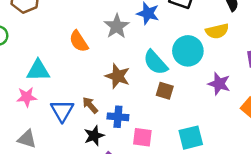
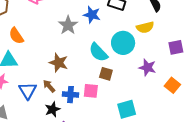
orange semicircle: (79, 41) -> (16, 36), moved
brown star: (118, 76) -> (59, 63), moved
pink square: (142, 137) -> (91, 91), moved

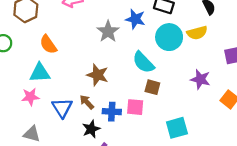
cyan circle: (123, 43) -> (169, 37), moved

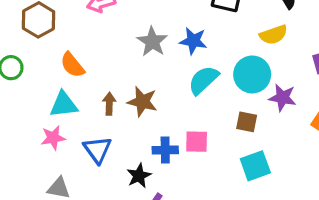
blue star: (135, 19) -> (193, 41), moved
cyan circle: (169, 37) -> (252, 74), moved
cyan semicircle: (143, 62) -> (203, 80), turned 95
brown square: (152, 87) -> (247, 122), moved
brown arrow: (87, 102) -> (109, 104), moved, turned 49

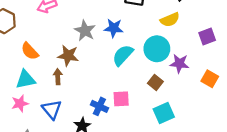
brown star: (142, 102) -> (68, 56), moved
brown square: (247, 122) -> (155, 82), turned 32
blue cross: (165, 150) -> (99, 106), turned 30

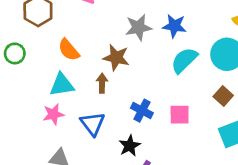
gray star: (85, 31) -> (138, 27), turned 30
blue cross: (99, 106) -> (142, 111), moved

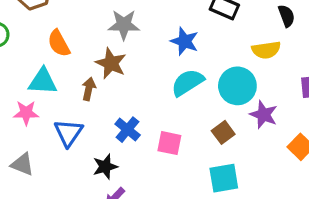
gray star: (138, 27) -> (124, 25), moved

